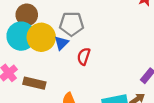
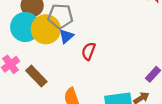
gray pentagon: (71, 24) -> (60, 16), moved
brown rectangle: (34, 83) -> (36, 76), turned 30

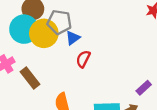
blue triangle: (66, 36) -> (73, 38), moved

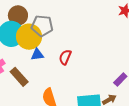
blue triangle: (73, 38) -> (37, 54), moved, turned 32

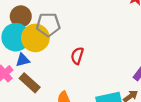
blue triangle: (37, 54) -> (23, 60), moved

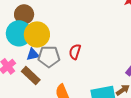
gray pentagon: (48, 25) -> (49, 57), moved
blue triangle: (23, 60) -> (33, 54), moved

